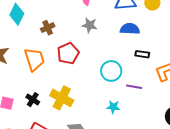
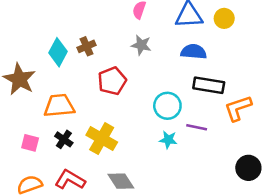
cyan diamond: (17, 14) -> (58, 52), moved
black rectangle: (142, 54) -> (209, 85), size x1.6
orange trapezoid: (34, 59) -> (59, 106), moved, turned -80
cyan star: (113, 107) -> (168, 140), moved

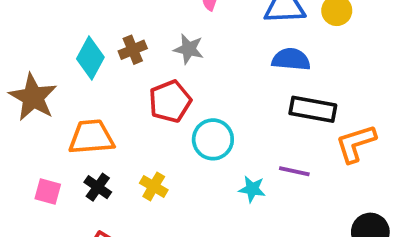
gray star: (141, 45) -> (189, 49), moved
cyan circle: (167, 106) -> (213, 139), moved
yellow cross: (102, 139) -> (154, 186), size x0.6

